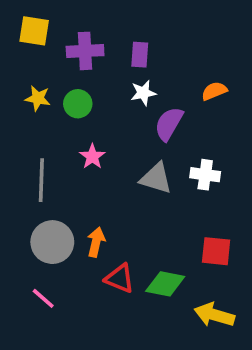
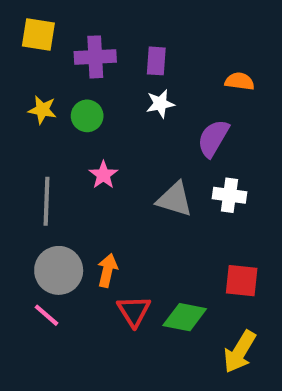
orange semicircle: (214, 91) -> (240, 81), moved, turned 30
purple semicircle: (169, 124) -> (213, 138), moved
red triangle: (120, 278) -> (134, 311), turned 36
pink line: (43, 298) -> (46, 315), moved
yellow arrow: (214, 315) -> (240, 352), turned -75

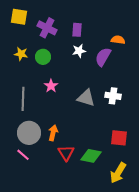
purple cross: (95, 57) -> (47, 28), turned 30
purple semicircle: (213, 138) -> (103, 57), moved

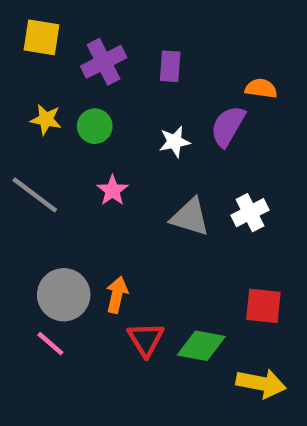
purple cross: (47, 28) -> (104, 62), turned 36
white star: (79, 51) -> (175, 142), moved
white cross: (113, 96) -> (250, 213), turned -35
gray line: (23, 99) -> (35, 195), moved, turned -55
yellow arrow: (118, 173) -> (261, 383), turned -110

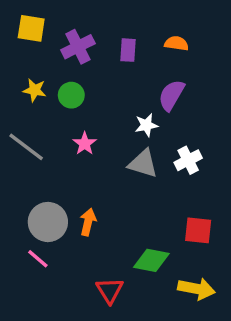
orange semicircle: (261, 88) -> (176, 43), moved
white star: (175, 142) -> (146, 125), moved
red triangle: (146, 339) -> (110, 290), moved

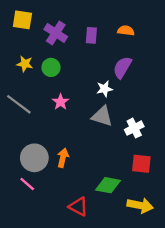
purple cross: (78, 47) -> (56, 33), turned -30
white cross: (188, 160) -> (134, 128), moved
red triangle: (110, 290) -> (78, 207), turned -30

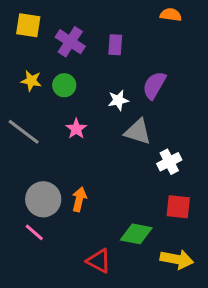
orange semicircle: (126, 31) -> (171, 15), moved
white star: (104, 89) -> (118, 100), moved
gray triangle: (102, 116) -> (138, 132), moved

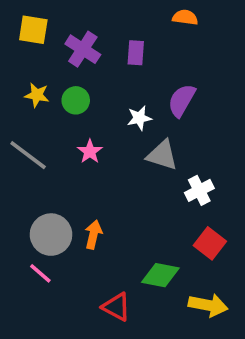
orange semicircle: (171, 15) -> (185, 17), moved
red square: (178, 207) -> (210, 243), turned 32

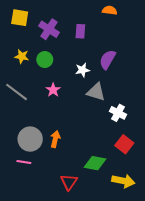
white cross: (199, 190) -> (118, 113), turned -35
pink line: (40, 273) -> (24, 162), turned -32
red triangle: (116, 307) -> (69, 182), turned 36

